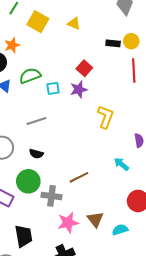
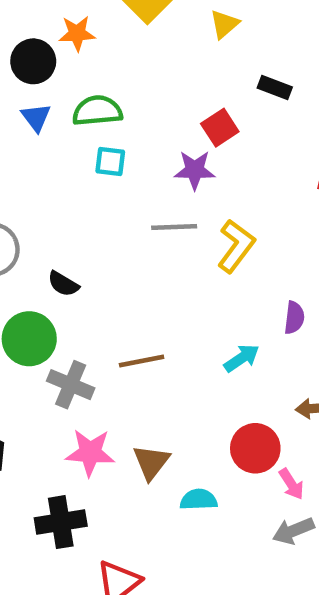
yellow triangle: (74, 23) -> (224, 24), turned 40
black rectangle: (113, 43) -> (275, 88), moved
cyan square: (53, 88) -> (110, 161), moved
gray line: (36, 121) -> (174, 227), moved
cyan arrow: (121, 164) -> (242, 358), turned 91

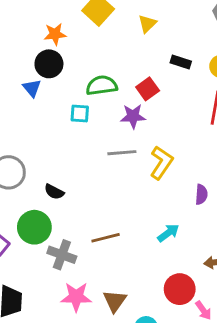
black circle: (33, 61) -> (49, 64), moved
green semicircle: (97, 111) -> (102, 85), moved
purple semicircle: (294, 318) -> (201, 194), moved

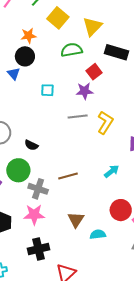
yellow triangle: (147, 24) -> (92, 26), size x1.5
black rectangle: (181, 62) -> (117, 52), size x1.6
green semicircle: (102, 85) -> (72, 50), moved
pink star: (76, 297) -> (34, 215), moved

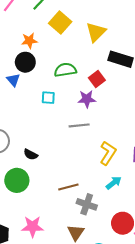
green semicircle: (72, 50) -> (65, 70), moved
yellow L-shape: (105, 123) -> (108, 153), moved
gray cross: (38, 189) -> (87, 204), moved

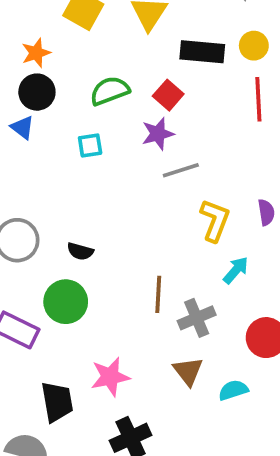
gray line: (79, 125) -> (181, 170), moved
brown line: (68, 187) -> (158, 294), turned -60
gray cross: (87, 204) -> (197, 318), turned -30

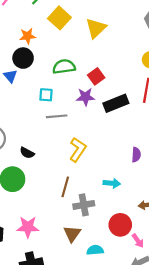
black rectangle: (202, 52) -> (116, 103), moved, turned -40
gray line: (181, 170) -> (57, 116), moved
yellow L-shape: (215, 220) -> (78, 150), moved
cyan arrow: (236, 270) -> (112, 183), turned 42

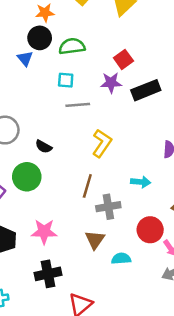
green semicircle: (64, 67) -> (72, 46), moved

